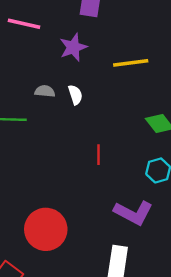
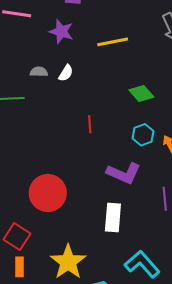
purple star: (73, 47) -> (61, 32), turned -30
white semicircle: (75, 95) -> (66, 73), turned 54

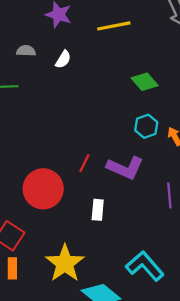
gray semicircle: (39, 72) -> (26, 51), moved
red line: (90, 124) -> (84, 163), moved, turned 30
white rectangle: (113, 218) -> (98, 210), moved, size x0.7

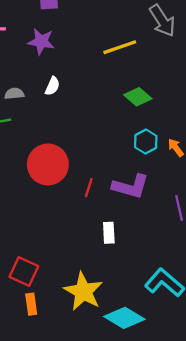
yellow line: (114, 26) -> (120, 47), moved
gray semicircle: (26, 51) -> (14, 94), moved
red circle: (43, 189) -> (48, 164), moved

